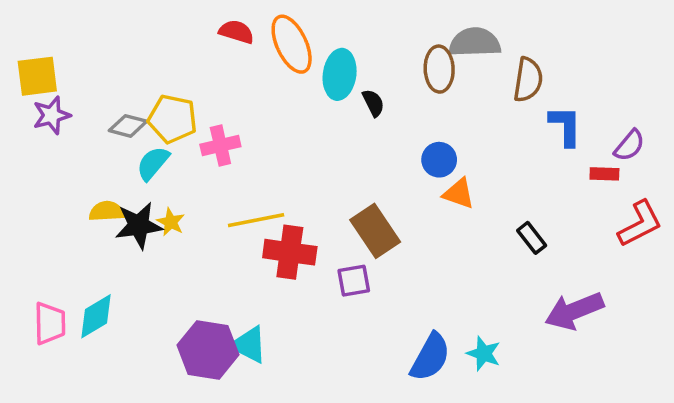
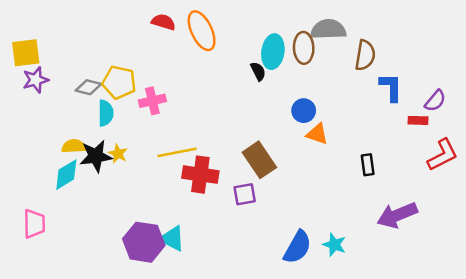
cyan ellipse: (340, 74) -> (273, 52), moved
cyan semicircle: (153, 163) -> (106, 113), turned 140
black rectangle: (532, 238) -> (368, 165), turned 30
cyan diamond: (96, 316) -> (66, 175), moved

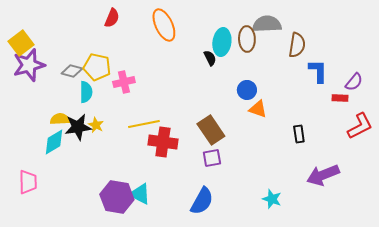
red semicircle: (163, 22) -> (112, 18), moved, turned 96
yellow square: (26, 53) -> (21, 43), turned -30
purple star: (36, 80) -> (29, 65), size x1.5
purple square: (245, 194) -> (212, 158), moved
blue semicircle: (298, 247) -> (202, 201), moved

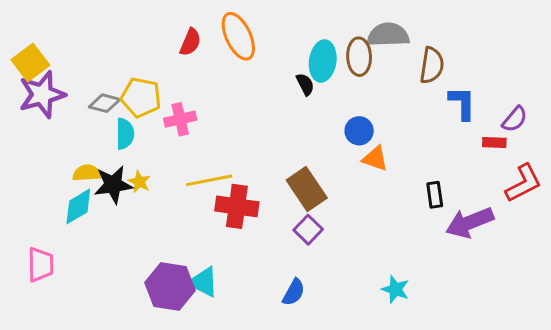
red semicircle: (112, 18) -> (190, 42), moved
purple square: (212, 158) -> (308, 230), turned -36
purple arrow: (323, 175) -> (470, 222), moved
blue semicircle: (202, 201) -> (294, 292), size x0.7

